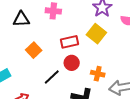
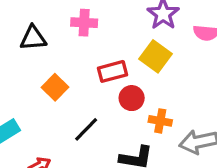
red circle: (72, 63) -> (132, 98), moved

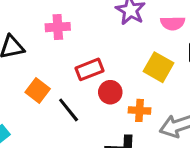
yellow square: (155, 56) -> (158, 67), moved
black line: (86, 129) -> (69, 110), moved, turned -76

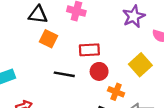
orange square: (38, 91) -> (48, 39), moved, turned -30
black line: (69, 110) -> (64, 74), turned -60

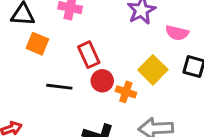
red rectangle: (89, 50) -> (89, 55), turned 72
orange cross: (116, 92) -> (126, 92), moved

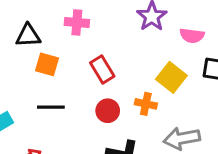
red circle: (102, 81) -> (108, 111), moved
black line: (59, 87) -> (51, 107), moved

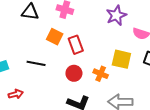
orange square: (47, 64) -> (55, 37), moved
yellow square: (171, 77) -> (121, 59), turned -36

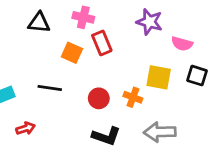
purple star: (116, 15) -> (149, 22), turned -30
red rectangle: (76, 45) -> (102, 43), moved

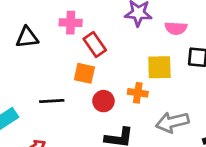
orange square: (72, 53) -> (84, 73), moved

